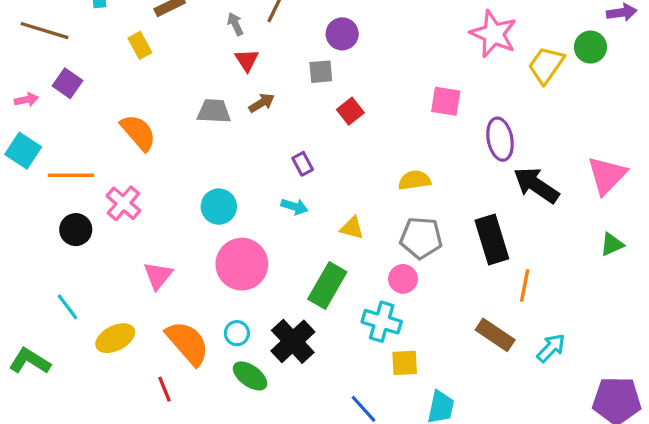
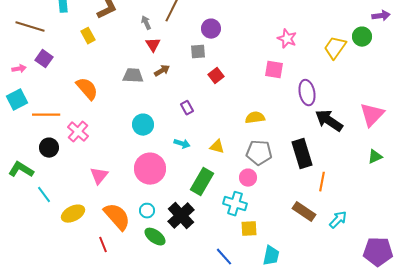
pink star: (493, 34) -> (287, 39), moved, size x0.7
cyan square: (23, 151) -> (17, 100), turned 30
cyan circle: (219, 207) -> (143, 125), moved
cyan arrow: (294, 207) -> (182, 144), moved
green L-shape: (30, 361) -> (21, 170), moved

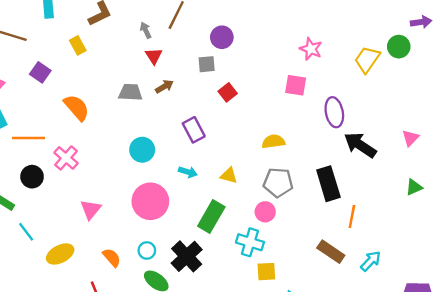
purple square: (44, 59) -> (40, 72), moved
purple rectangle: (187, 108) -> (194, 130), size x1.5
pink triangle: (372, 115) -> (410, 138), size x0.6
orange semicircle: (117, 217) -> (112, 258), size x0.6

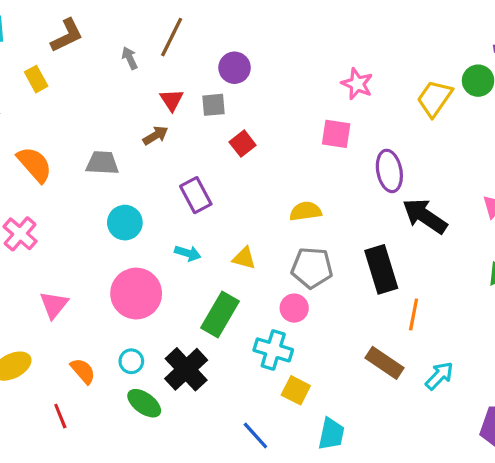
red triangle: (154, 56) -> (172, 100), moved
gray trapezoid: (130, 92) -> (102, 163), moved
yellow square: (266, 272) -> (296, 390), turned 30

